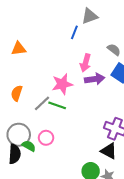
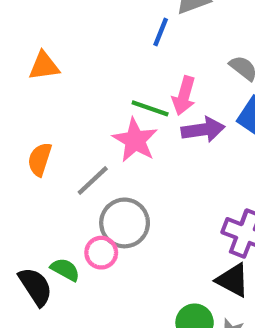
pink star: (62, 84) -> (135, 140), turned -30
green line: (57, 105) -> (150, 108), moved
gray circle: (19, 135) -> (125, 223), moved
black semicircle: (15, 154) -> (35, 287), turned -36

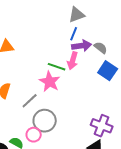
blue line: (161, 32) -> (74, 34), moved
purple arrow: (203, 130) -> (82, 46), moved

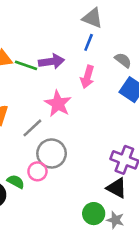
gray triangle: (77, 15) -> (92, 18), turned 42
purple arrow: (82, 46) -> (52, 62), moved
green line: (57, 67) -> (26, 65), moved

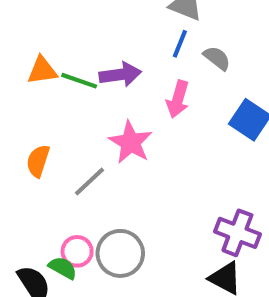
gray semicircle: (123, 60) -> (217, 58), moved
gray circle: (52, 153) -> (120, 253), moved
pink circle: (37, 171) -> (77, 251), moved

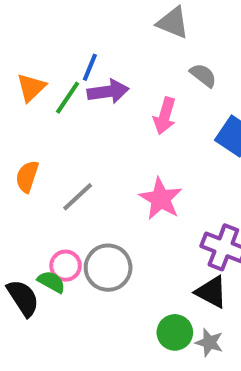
blue line: (180, 44) -> (90, 67), moved
orange triangle: (42, 70) -> (31, 87), turned -36
green line: (79, 81) -> (68, 98), turned -75
pink star: (131, 142) -> (161, 199), moved

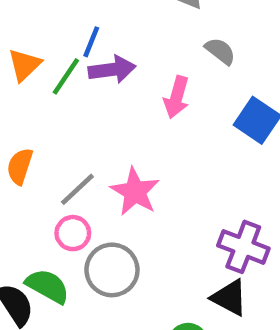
pink star: (161, 199) -> (135, 192), moved
pink circle: (66, 266) -> (73, 233), moved
green semicircle: (51, 282) -> (47, 286), size x1.4

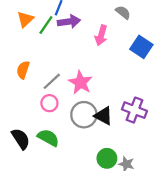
gray circle: (112, 270) -> (84, 115), moved
green semicircle: (47, 286) -> (48, 138), moved
black triangle: (229, 298) -> (103, 116), moved

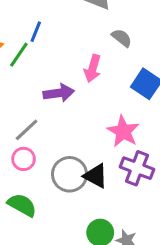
purple arrow: (69, 22) -> (59, 93), moved
pink star: (80, 82) -> (123, 131), moved

